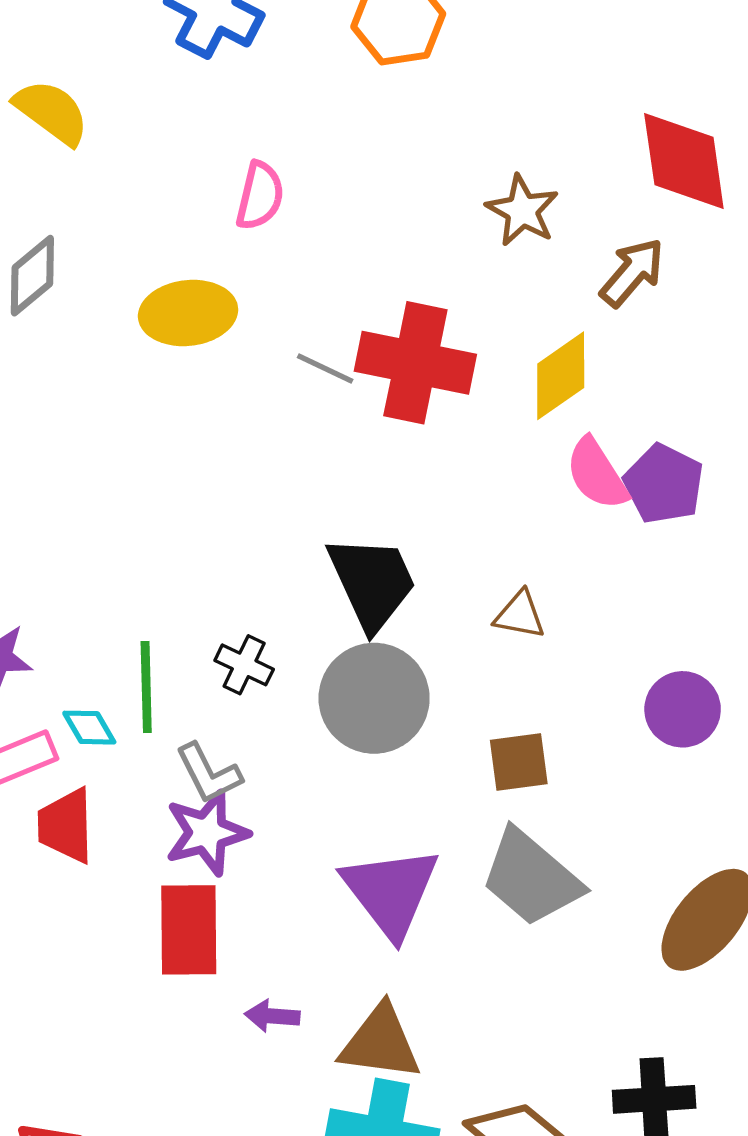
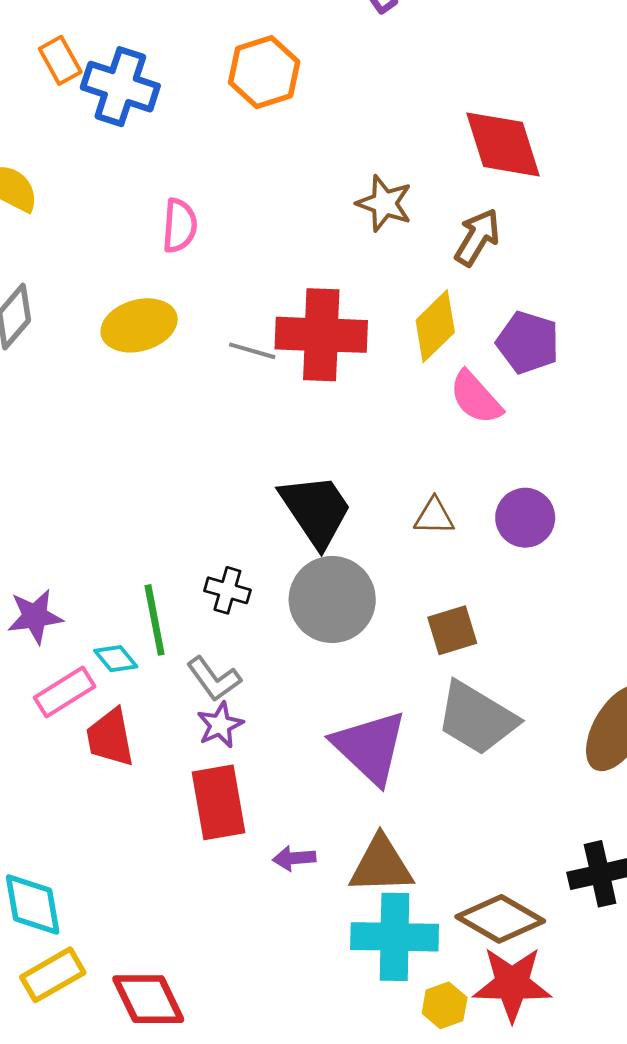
purple pentagon: (664, 484) -> (528, 342), moved
purple circle: (683, 709) -> (525, 518), moved
purple star: (207, 833) -> (220, 725), size x0.7

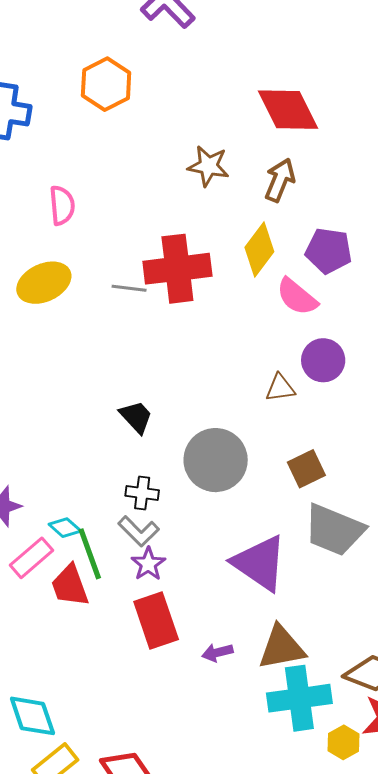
black trapezoid: (316, 510) -> (136, 417), moved, size x0.6
purple circle: (525, 518) -> (323, 360), moved
black cross: (227, 590) -> (142, 493), moved
green line: (155, 620) -> (90, 554), moved

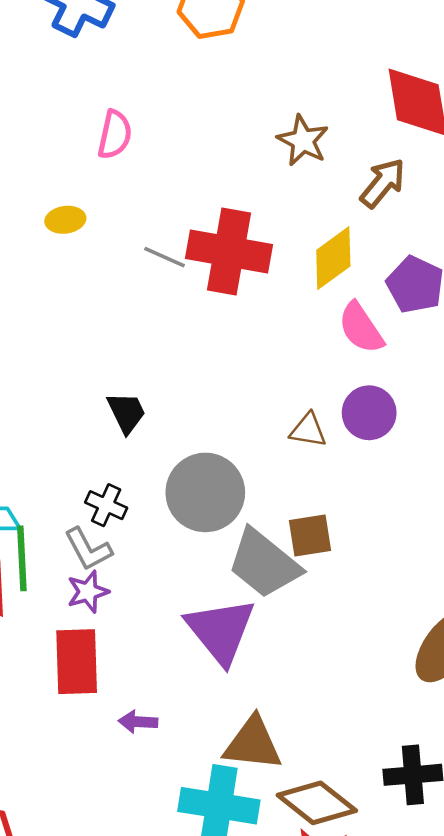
yellow ellipse: (44, 283) -> (65, 220), size x0.6
gray trapezoid: (334, 530) -> (264, 564), moved
brown triangle: (281, 648) -> (253, 744), moved

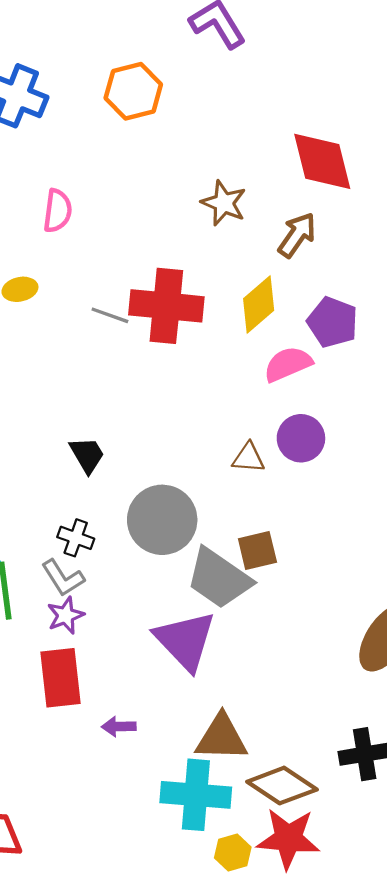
pink semicircle: (361, 328) -> (288, 364), turned 105

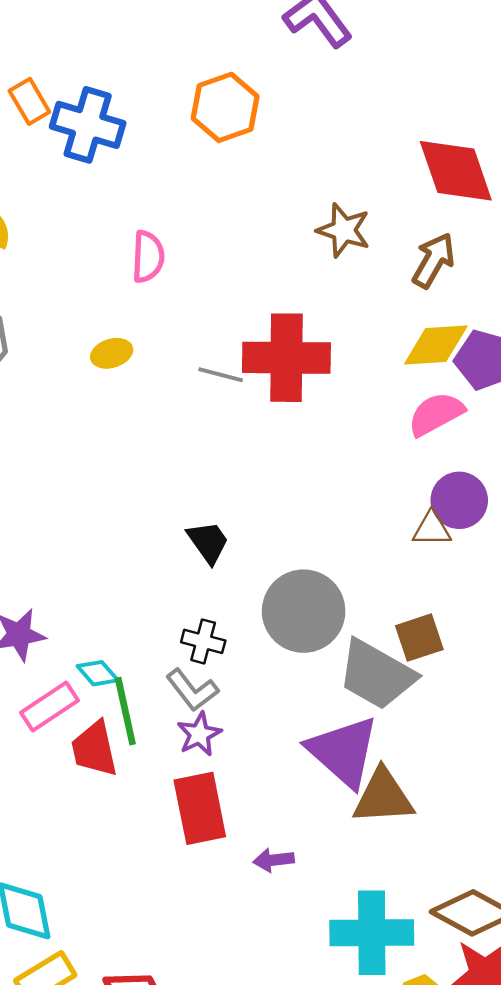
yellow diamond: (259, 305) -> (436, 345), moved, turned 42
brown triangle: (248, 458) -> (432, 529), moved
brown triangle: (221, 738) -> (383, 797), moved

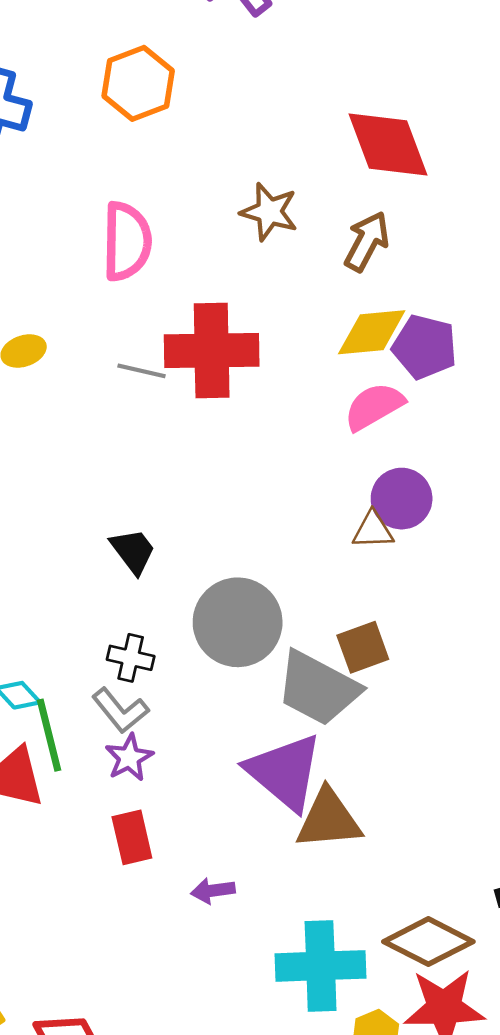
pink semicircle: (148, 257) -> (127, 241), moved, size x1.4
red rectangle: (200, 808) -> (132, 837), size x0.7

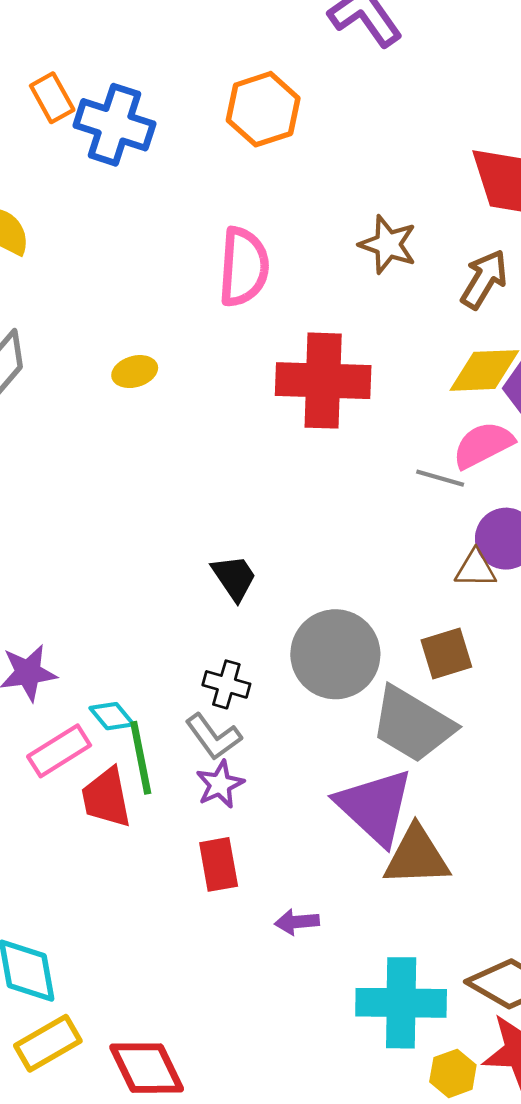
gray line: (141, 371) -> (440, 478), moved
brown square: (363, 647) -> (446, 654), moved

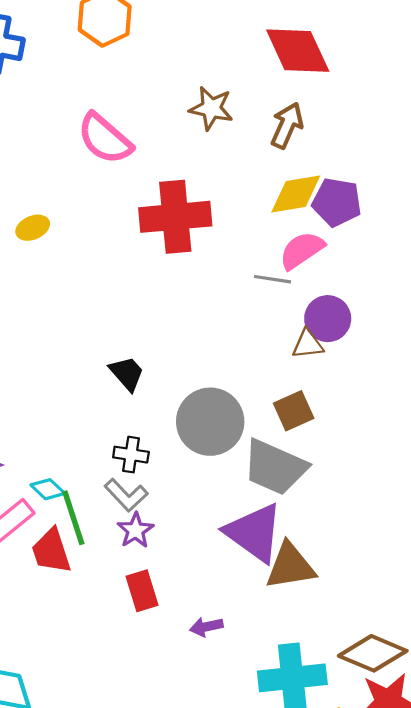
pink semicircle: (244, 267) -> (105, 139), turned 134

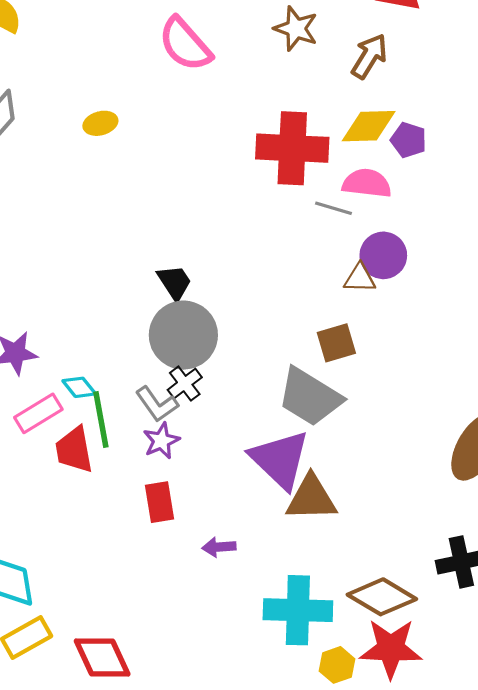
purple pentagon: (337, 202) -> (409, 140), size x0.7
red cross: (175, 217) -> (292, 148), moved
pink semicircle: (302, 250) -> (367, 183), turned 33
gray circle: (210, 422) -> (183, 335), moved
black cross: (131, 455) -> (185, 384), moved, turned 36

